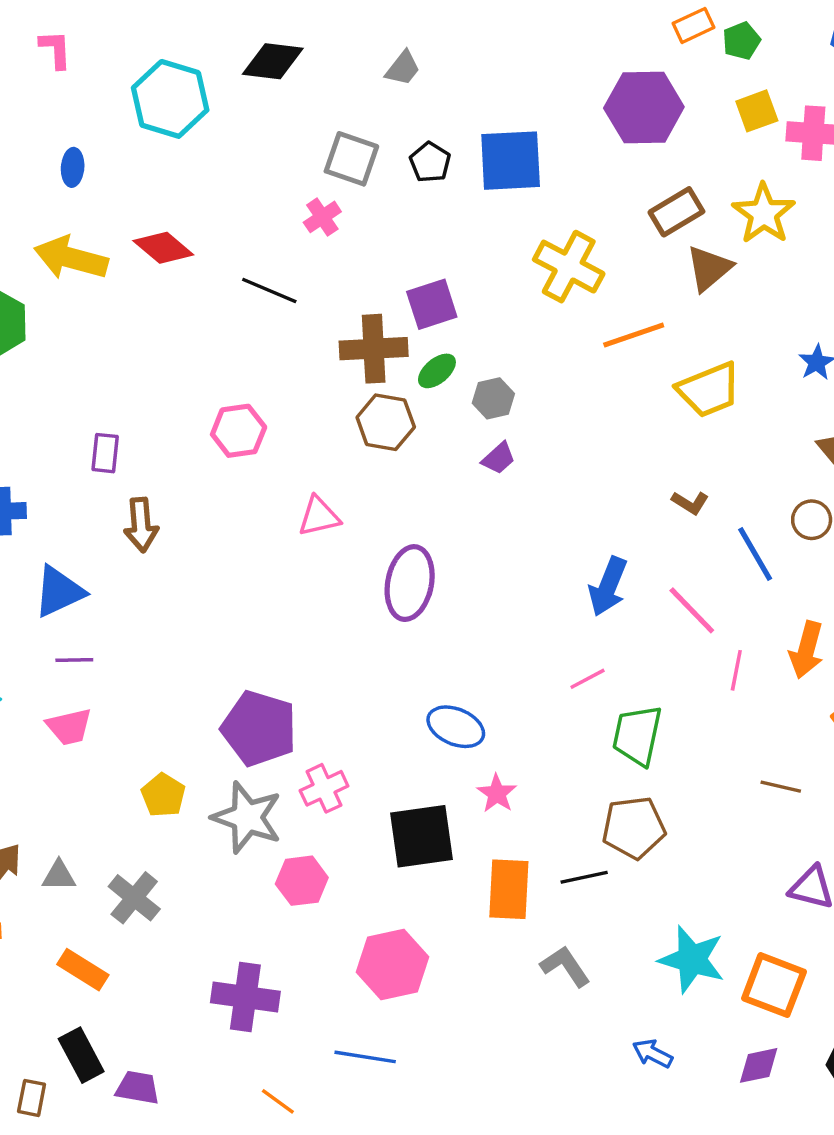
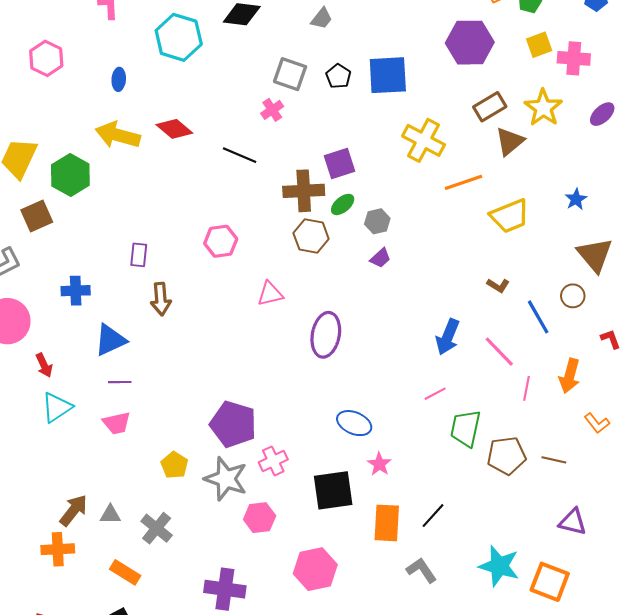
brown pentagon: (634, 828) -> (507, 456), moved
black line: (584, 877) -> (433, 516), turned -36

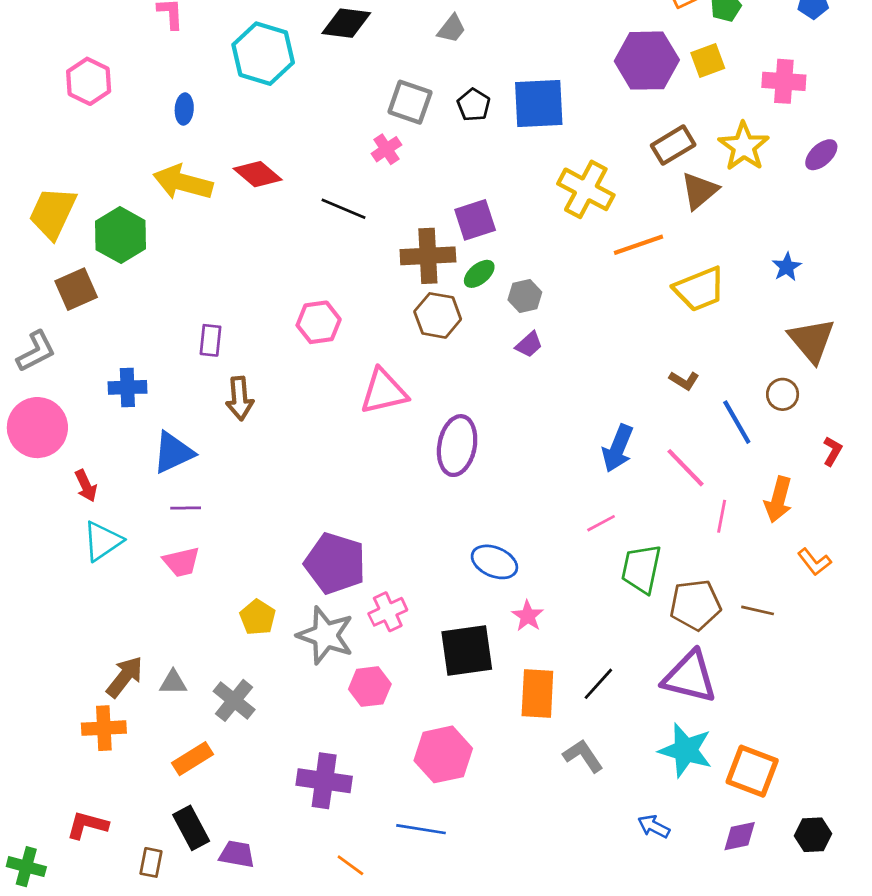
yellow square: (539, 45) -> (708, 61), moved
pink triangle: (270, 294) -> (384, 392), size x1.4
red L-shape: (611, 339) -> (832, 451), turned 50
purple triangle: (573, 522) -> (690, 677), moved, size x1.5
orange rectangle: (125, 572) -> (193, 759), turned -64

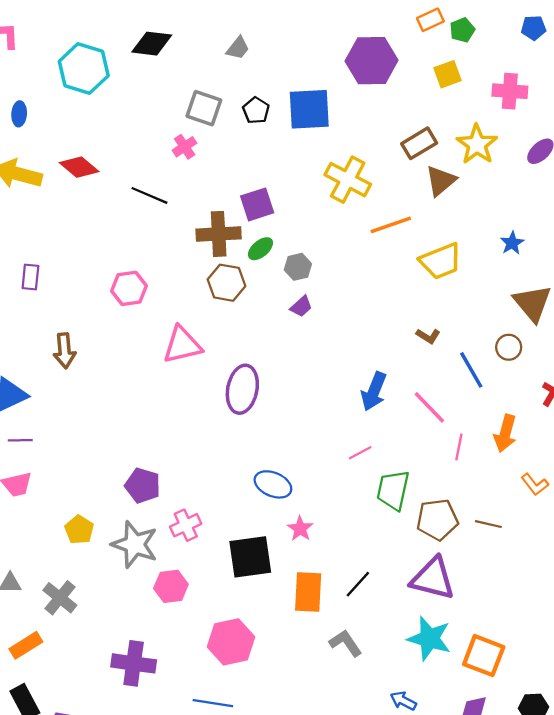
purple hexagon: (647, 61) -> (372, 61), moved
purple rectangle: (211, 340) -> (30, 277), moved
purple pentagon: (335, 563) -> (143, 486), size x0.7

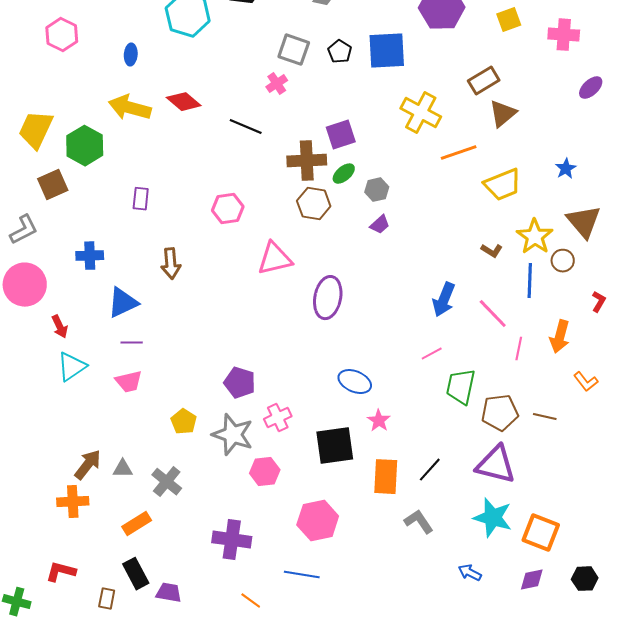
yellow star: (477, 144) -> (535, 237), moved
blue line: (471, 370) -> (530, 281), turned 32

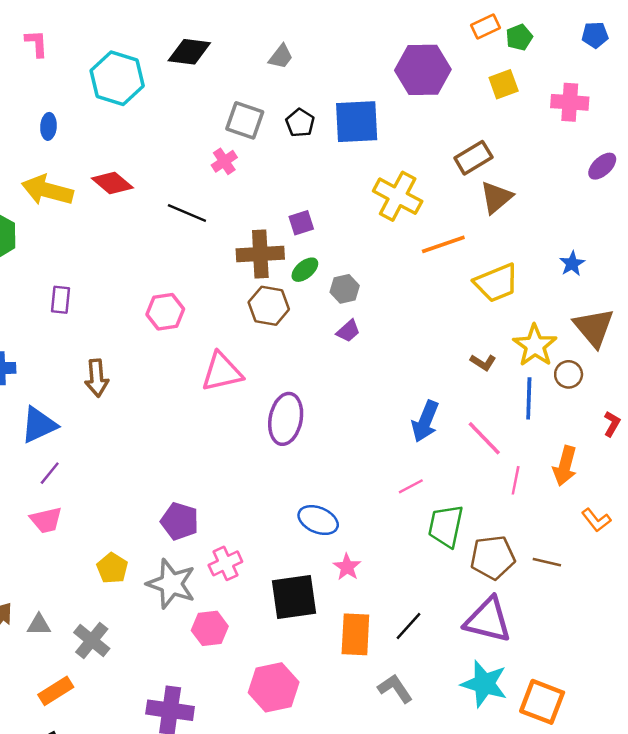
purple square: (341, 135) -> (301, 223), size x0.7
purple line: (132, 343) -> (50, 473), turned -50

